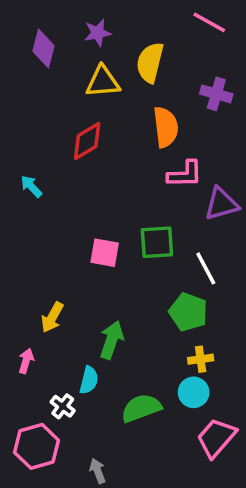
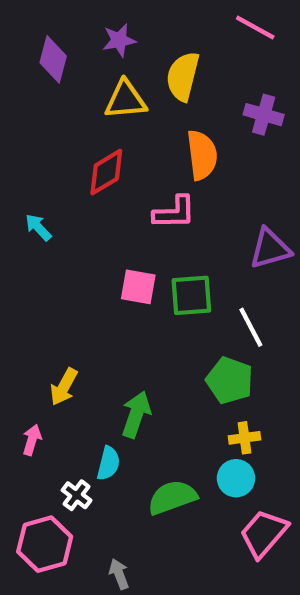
pink L-shape: (185, 174) -> (174, 212), moved
pink square: (105, 253) -> (138, 287), moved

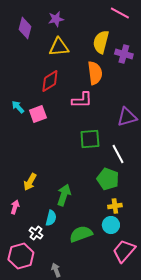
yellow semicircle: (183, 76) -> (101, 42), moved
pink square: (138, 287) -> (38, 114), moved, turned -30

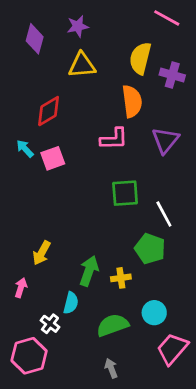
red diamond: (50, 81) -> (49, 111), moved
purple triangle: (127, 117) -> (165, 140), moved, turned -35
yellow cross: (115, 206) -> (121, 278), moved
gray arrow: (56, 270) -> (111, 368), moved

